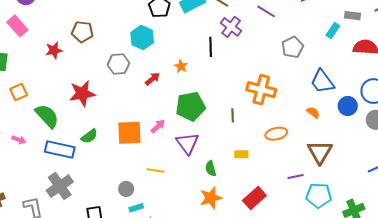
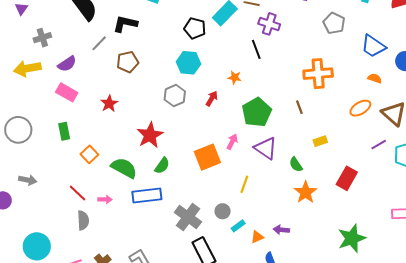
brown pentagon: (82, 32) -> (128, 62), moved
orange ellipse: (276, 134) -> (360, 108), moved
green semicircle: (89, 136) -> (162, 166), moved
yellow line: (156, 170) -> (244, 184), turned -60
gray cross: (60, 186) -> (188, 217), moved

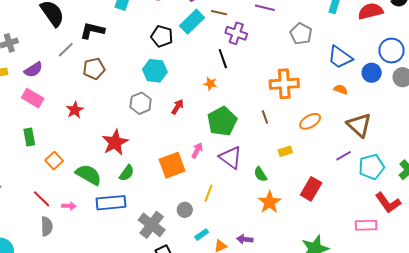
orange star: (235, 77) -> (210, 84), moved
orange ellipse: (360, 108) -> (310, 121), moved
gray circle: (223, 211) -> (185, 210), moved

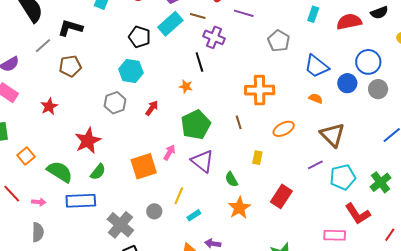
yellow rectangle: (285, 151) -> (257, 158), turned -64
gray semicircle: (47, 226) -> (38, 232), moved
cyan rectangle: (202, 235) -> (194, 215), moved

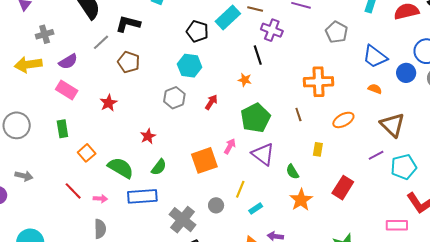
brown pentagon: (70, 66) -> (129, 62), turned 30
red star: (88, 141) -> (148, 136), size x0.6

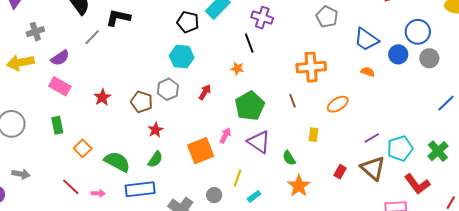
brown pentagon: (129, 62) -> (142, 102), moved
brown triangle: (392, 125) -> (373, 168), moved
red star: (148, 136) -> (155, 130), moved
red rectangle: (343, 188) -> (340, 172), size x0.6

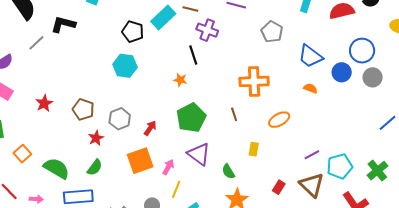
gray hexagon: (168, 89) -> (120, 119), moved
red arrow: (205, 92) -> (150, 128), moved
pink arrow: (225, 135) -> (168, 167), moved

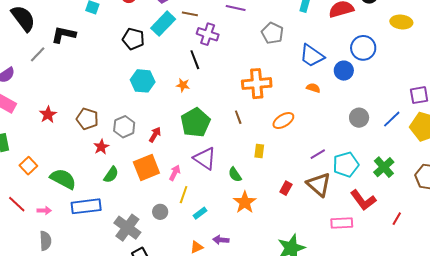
cyan hexagon: (125, 66) -> (143, 81), moved
gray circle: (373, 77) -> (359, 118), moved
green semicircle: (95, 167) -> (111, 175), moved

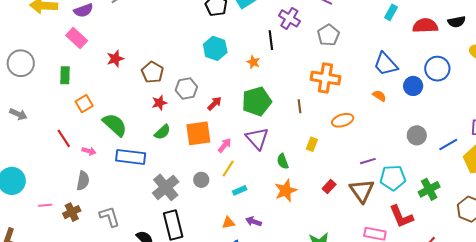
gray pentagon: (272, 33) -> (328, 35), moved

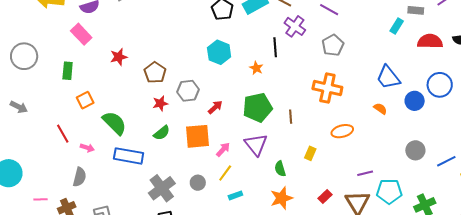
brown line: (299, 106) -> (291, 117), moved

